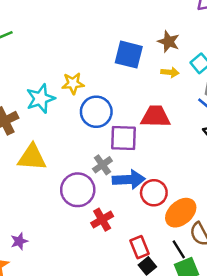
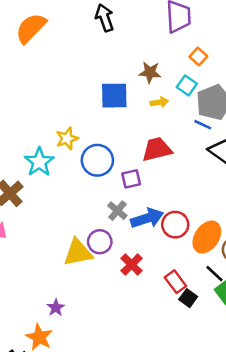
purple square: (124, 138) -> (131, 179), size x0.7
yellow triangle: (32, 157) -> (78, 253), moved
purple circle: (78, 190) -> (100, 242), size x0.7

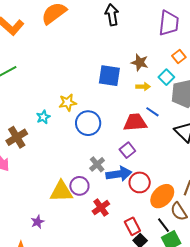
blue line: (203, 125) -> (152, 112), moved
cyan star: (39, 162) -> (43, 117), size x0.6
purple square: (131, 179) -> (127, 150), moved, turned -35
purple star: (56, 308) -> (38, 222), moved

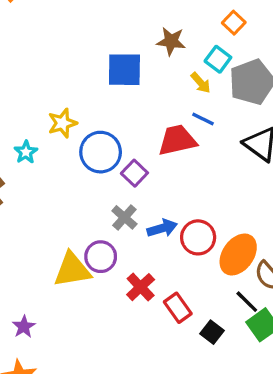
yellow arrow: (143, 87) -> (201, 83), moved, turned 56
purple square: (127, 150) -> (134, 173), moved
blue arrow: (119, 174) -> (162, 228), size x0.7
purple star: (38, 222) -> (24, 327), moved
red rectangle: (132, 226) -> (178, 308), moved

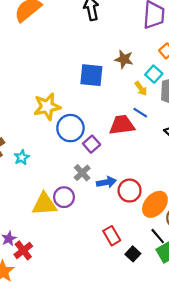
yellow star: (62, 123) -> (47, 107), size x1.4
cyan star: (26, 152) -> (22, 157), moved
red cross: (141, 287) -> (23, 250), moved

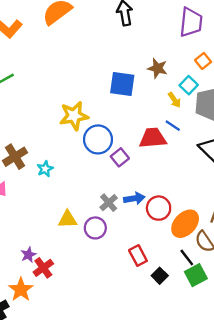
gray cross: (82, 173) -> (109, 203), moved
purple circle: (64, 197) -> (95, 228), moved
yellow triangle: (44, 204) -> (67, 219), size x0.7

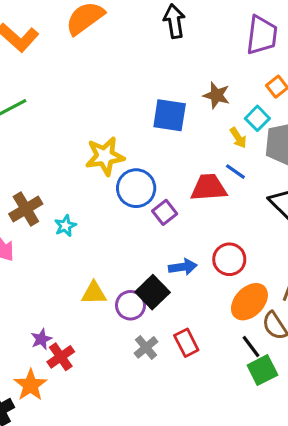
gray cross: (109, 203) -> (146, 347), moved
red circle: (159, 208) -> (229, 259), moved
black square: (160, 276) -> (153, 292), moved, size x1.5

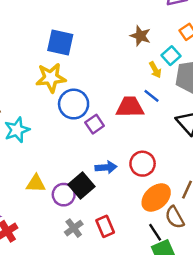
blue square: (170, 115) -> (60, 43), moved
cyan star: (65, 226) -> (17, 130), size x1.5

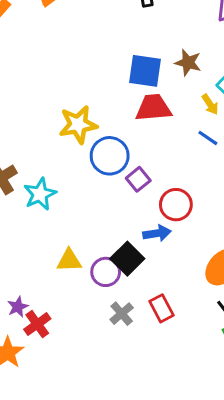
blue square: (60, 43) -> (145, 71), moved
red trapezoid: (130, 107) -> (153, 108), moved
red circle: (143, 164) -> (176, 205), moved

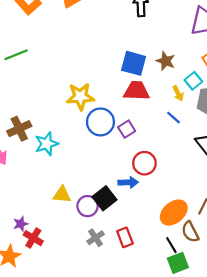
purple square: (138, 179) -> (127, 129), moved
red cross: (37, 324) -> (33, 238), turned -30

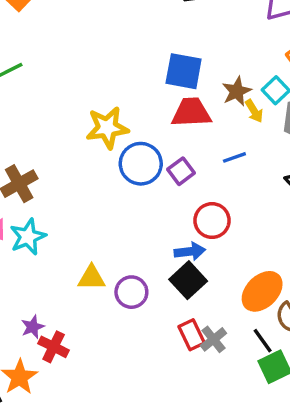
brown star: (166, 61) -> (237, 91), moved, turned 30
blue line: (173, 118) -> (234, 157), moved, turned -56
cyan star: (47, 144) -> (28, 237), moved
black square: (104, 198) -> (188, 280), moved
gray cross: (96, 238) -> (213, 339), moved

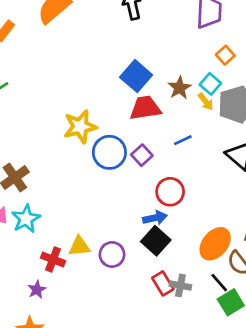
blue square: (184, 71) -> (136, 76), turned 36
yellow arrow: (254, 111) -> (206, 102), moved
gray cross: (213, 339) -> (180, 285), turned -35
red cross: (54, 347) -> (53, 259), moved

